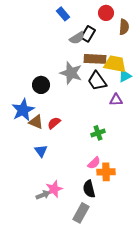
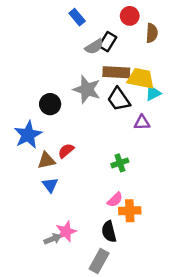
brown triangle: (36, 122) -> (46, 160), moved, turned -35

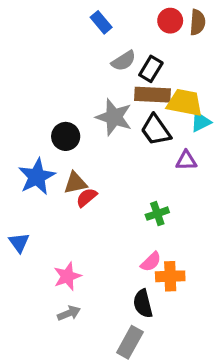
brown semicircle: (152, 33) -> (198, 22), moved
black rectangle: (108, 42) -> (151, 69), moved
brown triangle: (46, 160) -> (75, 183), moved
blue triangle: (50, 185) -> (19, 243), moved
pink star: (66, 232) -> (67, 276), moved

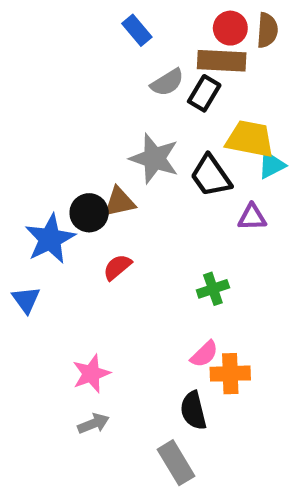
brown rectangle: (152, 95) -> (222, 61), moved
black circle: (66, 136) -> (89, 213), moved
brown triangle: (75, 183) -> (119, 202), moved
blue triangle: (19, 243) -> (26, 300), moved
gray rectangle: (130, 342) -> (176, 463), turned -60

